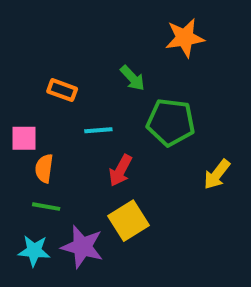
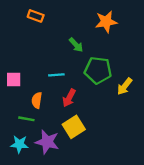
orange rectangle: (62, 90) -> (36, 16), moved
orange semicircle: (44, 168) -> (37, 100), moved
yellow arrow: (217, 174) -> (125, 86), moved

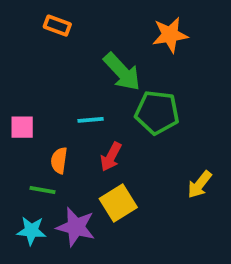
green arrow: (76, 45) -> (122, 72), size x1.6
yellow arrow: (125, 86) -> (200, 184), moved

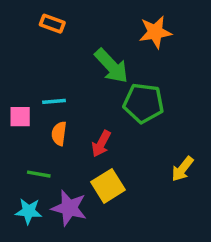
cyan line: (91, 120) -> (54, 101), moved
orange semicircle: (59, 160) -> (59, 134), moved

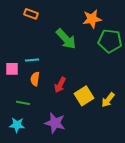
green pentagon: (144, 103) -> (110, 41), moved
yellow square: (108, 186) -> (84, 96), moved
purple star: (69, 208) -> (55, 123), moved

